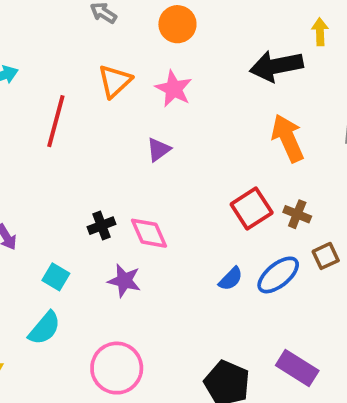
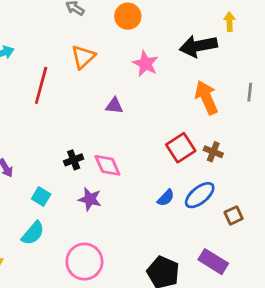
pink star: (174, 89) -> (145, 64), moved
purple triangle: (158, 150) -> (114, 106), turned 42
brown square: (326, 256) -> (234, 215), moved

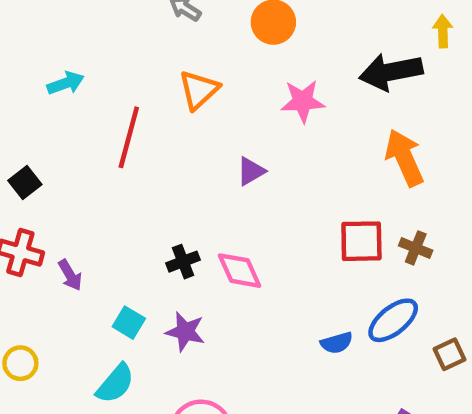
pink star: (145, 64) -> (303, 101), turned -30
purple triangle: (114, 106) -> (251, 171), turned -36
red square: (181, 148) -> (361, 241), turned 32
blue semicircle: (166, 198) -> (337, 343), moved, turned 30
purple star: (90, 199) -> (185, 332), moved

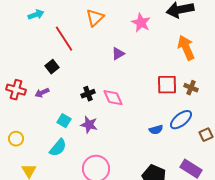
pink star: (303, 101) -> (141, 23), turned 30
red line: (129, 137) -> (64, 39), turned -48
black square: (25, 182) -> (52, 67), moved
purple arrow: (70, 275) -> (42, 93), moved, turned 96

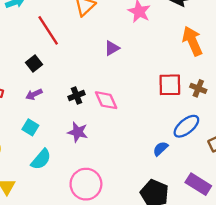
purple arrow: (42, 93) -> (34, 94), moved
cyan square: (64, 121) -> (30, 127), moved
blue semicircle: (156, 130) -> (160, 149), moved, turned 152

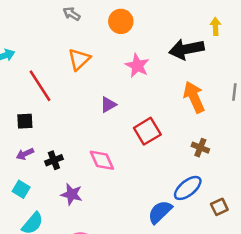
black square: (34, 64) -> (25, 121), turned 35
red square: (170, 85) -> (147, 131), moved, turned -30
black cross: (77, 95) -> (54, 160), moved
blue semicircle: (160, 149) -> (160, 212), size x1.5

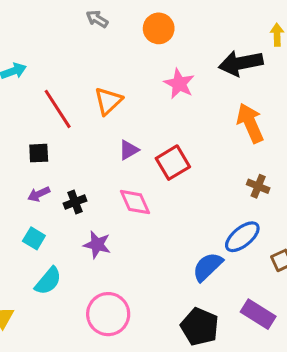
orange triangle: (79, 59) -> (108, 101), moved
purple triangle: (108, 105) -> (129, 150), moved
red square: (147, 131) -> (173, 163), moved

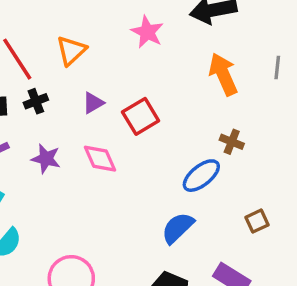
black cross: (75, 202) -> (36, 101), moved
blue ellipse: (242, 237) -> (201, 176), moved
purple star: (97, 245) -> (46, 159), moved

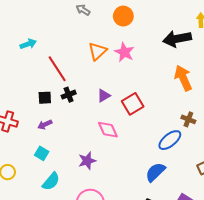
pink star: (147, 32) -> (124, 52), moved
orange triangle: (71, 51) -> (97, 51), moved
purple star: (46, 159) -> (87, 161), moved, turned -30

